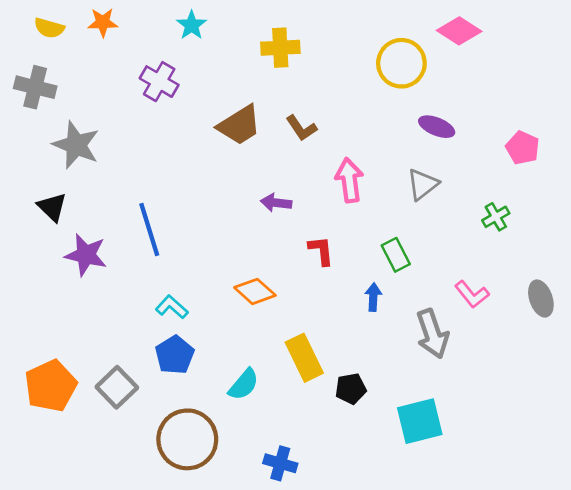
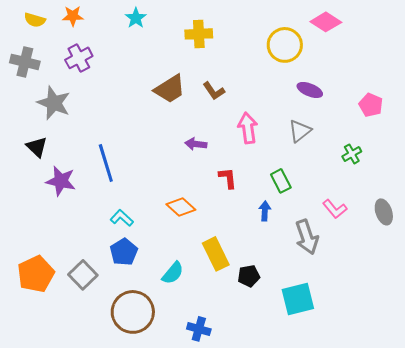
purple cross: (159, 82) -> (79, 58), moved, turned 32

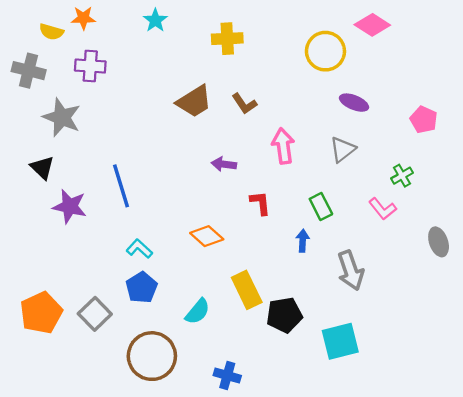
yellow semicircle: (35, 20) -> (51, 32), moved
purple cross: (79, 58) -> (90, 66), turned 32
pink L-shape: (335, 209) -> (383, 209), moved
black pentagon: (249, 276) -> (284, 315), size x1.4

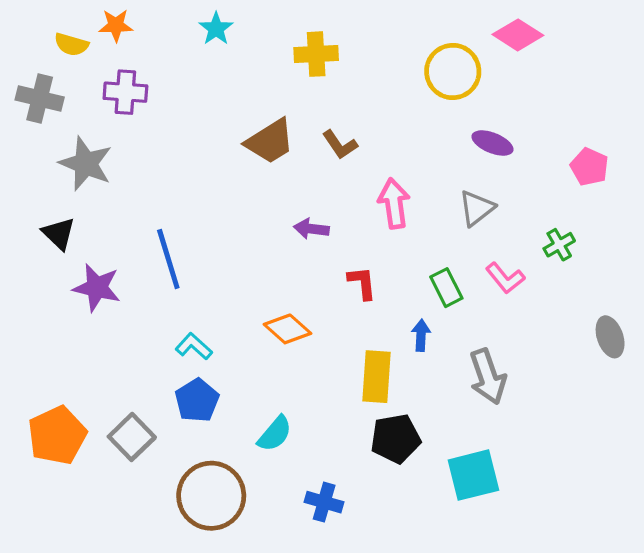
pink L-shape: (383, 209) -> (505, 278), moved
yellow rectangle: (247, 290) -> (376, 377), moved, turned 30
blue cross: (227, 375) -> (324, 502), moved

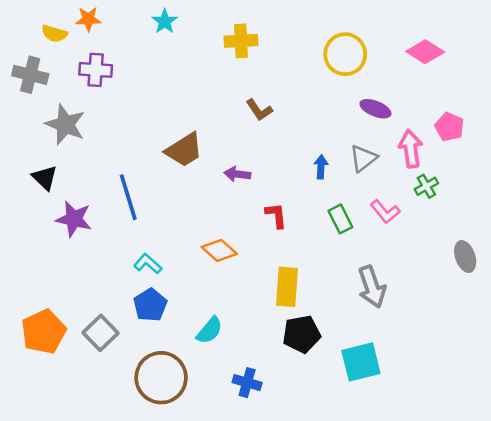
pink diamond: (518, 35) -> (425, 52), moved
brown trapezoid: (270, 141) -> (184, 150), moved
pink arrow: (394, 203) -> (411, 149), moved
blue arrow: (421, 335) -> (321, 167), moved

